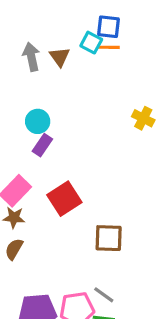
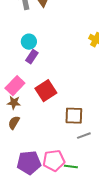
gray line: (104, 295) -> (84, 136), moved, turned -56

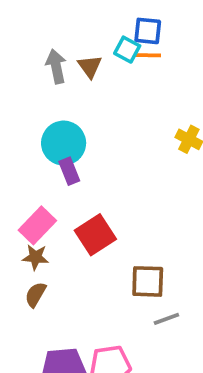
cyan circle: (29, 42) -> (64, 143), size x1.5
purple rectangle: (32, 57) -> (69, 171), turned -56

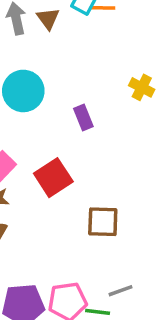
purple rectangle: (69, 171) -> (83, 117), moved
gray line: (166, 319) -> (120, 291), moved

